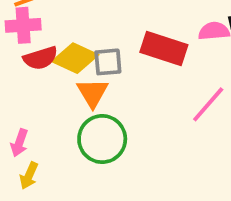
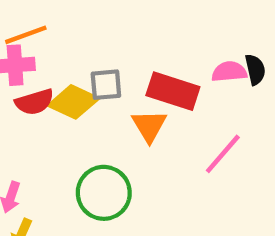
gray square: (108, 62) -> (106, 85), moved
orange triangle: (93, 93) -> (149, 126), moved

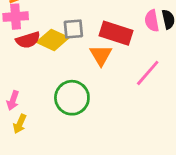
pink semicircle: (229, 72) -> (152, 21), turned -95

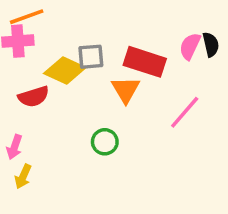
pink semicircle: (152, 21) -> (190, 46), turned 35
red semicircle: (28, 40) -> (34, 97), moved
green circle: (72, 98) -> (105, 142), moved, size x0.6

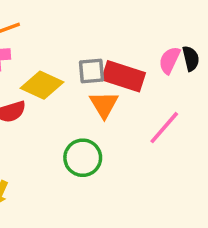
gray square: (91, 57) -> (92, 71), moved
green circle: (105, 142) -> (83, 158), size x1.4

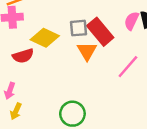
red rectangle: (123, 76) -> (100, 32), turned 32
green circle: (83, 158) -> (72, 114), moved

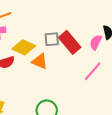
pink semicircle: (132, 21) -> (96, 42), moved
orange triangle: (87, 51) -> (40, 61), moved, turned -36

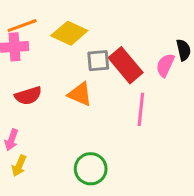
yellow diamond: (24, 47) -> (69, 33), moved
pink line: (93, 71) -> (141, 109), moved, turned -35

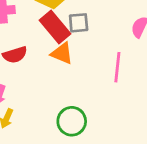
red rectangle: (126, 65) -> (55, 27), moved

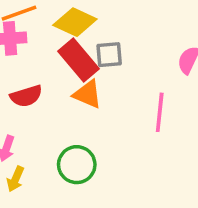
green circle: (72, 121) -> (77, 165), moved

